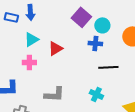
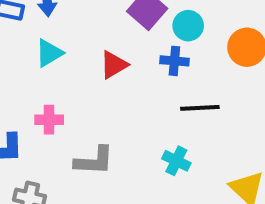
red triangle: (55, 48) -> (114, 65), moved
pink cross: (29, 62) -> (49, 120), moved

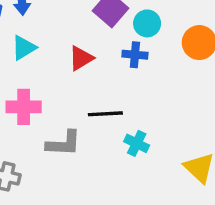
black line: (200, 108) -> (105, 114), moved
pink cross: (49, 120) -> (24, 107), size x1.4

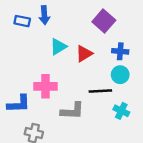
cyan circle: (147, 23) -> (120, 75), moved
cyan triangle: (24, 48) -> (58, 47), moved

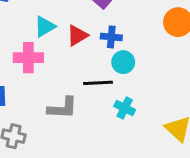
blue cross: (120, 51) -> (111, 37), moved
pink cross: (46, 86) -> (28, 58), moved

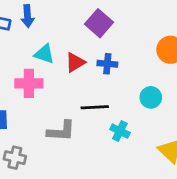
cyan triangle: (45, 27) -> (44, 54), turned 50
cyan circle: (123, 62) -> (151, 97), moved

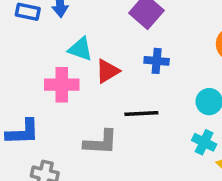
red triangle: (75, 62) -> (107, 71), moved
cyan cross: (120, 131) -> (204, 142), moved

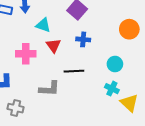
cyan triangle: (80, 49) -> (43, 25), moved
red triangle: (107, 71) -> (53, 46), turned -35

